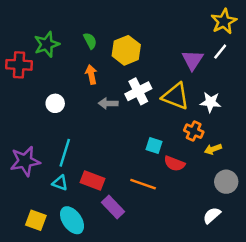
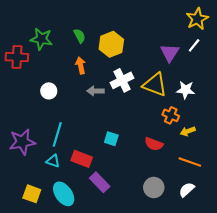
green star: (47, 44) -> (41, 39), turned 30
cyan square: (154, 146) -> (111, 139), moved
gray circle: (226, 182) -> (154, 187), moved
orange line: (143, 184) -> (190, 162), moved

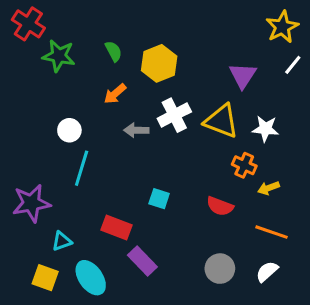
white line: (194, 45) -> (293, 65), moved
red cross: (17, 57) -> (28, 24), moved, turned 30
orange arrow: (81, 66) -> (115, 94), turned -119
cyan line: (57, 134) -> (82, 168), moved
cyan triangle: (53, 161) -> (62, 241), moved, turned -40

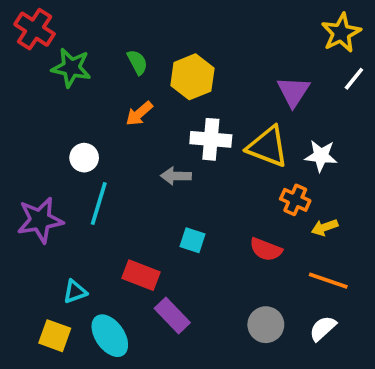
white cross: (174, 115) -> (211, 139), turned 32
gray arrow: (136, 130) -> (176, 176), moved
purple star: (31, 203) -> (40, 220), moved

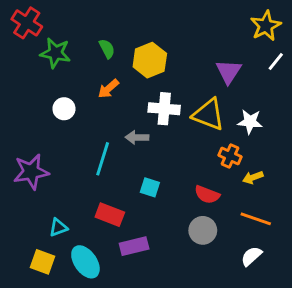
white circle: (84, 158) -> (64, 109), moved
cyan line: (99, 204) -> (103, 159), moved
purple rectangle: (172, 315) -> (134, 246), turned -60
gray circle: (266, 325) -> (203, 230), moved

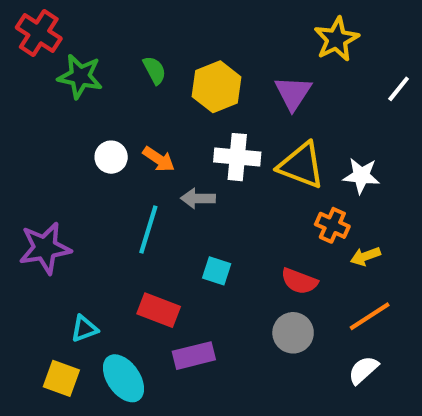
yellow star: (266, 26) -> (336, 39), moved
purple triangle: (229, 72) -> (293, 93), moved
orange arrow: (108, 89) -> (159, 159), moved, turned -105
white circle: (64, 109) -> (111, 157), moved
orange line: (256, 219) -> (370, 316), turned -52

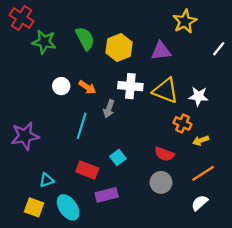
green semicircle: (155, 70) -> (85, 38), size x1.5
purple triangle: (293, 93) -> (161, 51), turned 50
gray arrow: (198, 198) -> (109, 109), turned -72
cyan square: (217, 271) -> (118, 157), moved, turned 35

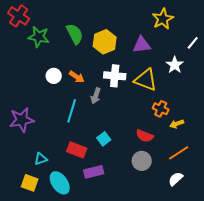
white star: (198, 96) -> (175, 65), moved, turned 30

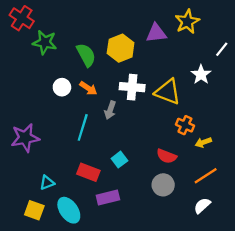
green semicircle: (75, 34) -> (86, 55), moved
purple triangle: (142, 45) -> (156, 33), moved

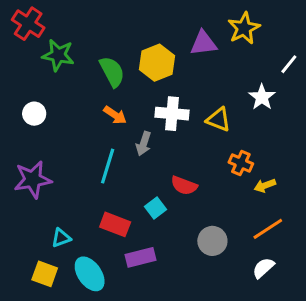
white circle: (62, 87) -> (34, 114), moved
yellow triangle: (168, 92) -> (218, 120), size x0.7
red semicircle: (167, 156) -> (184, 185), moved

